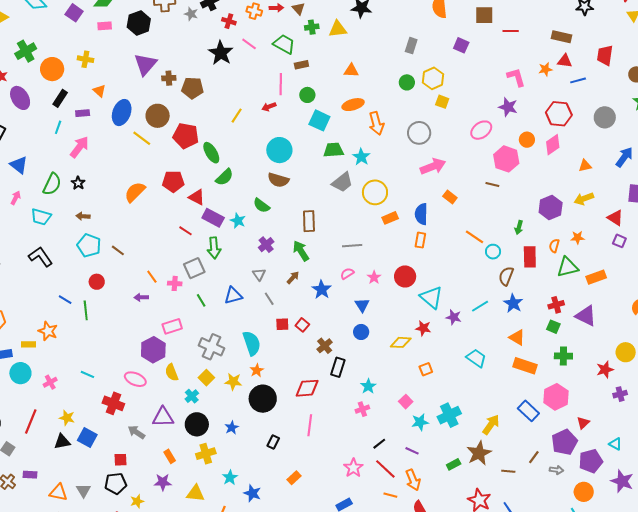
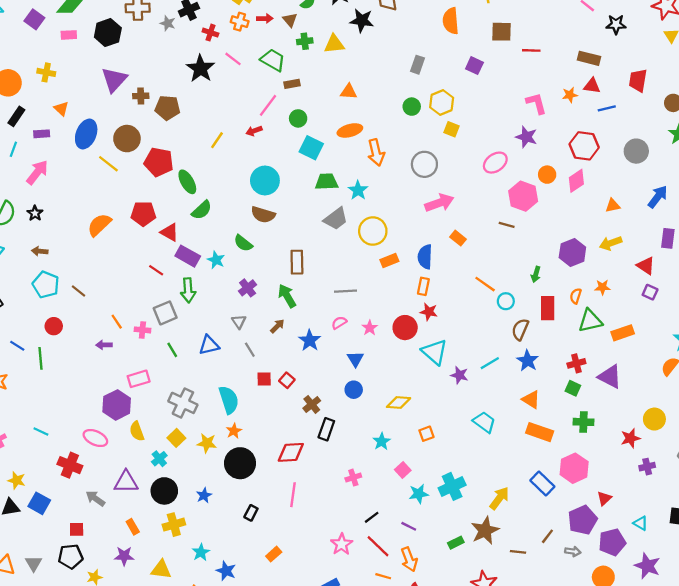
pink line: (281, 84) -> (268, 105), turned 35
red star: (423, 328) -> (429, 312), moved
cyan star: (368, 386) -> (382, 441), moved

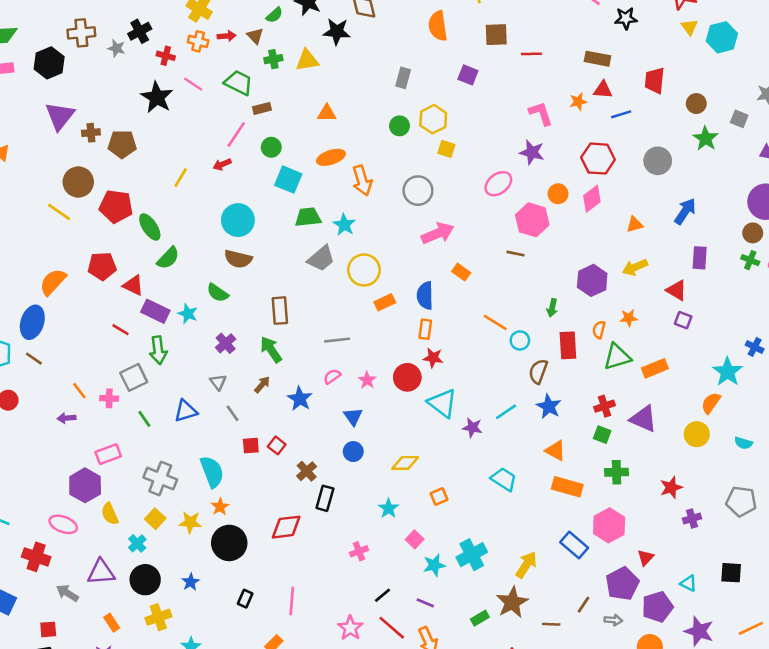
blue ellipse: (86, 134) -> (32, 322), moved
yellow circle: (654, 419) -> (697, 434), moved
pink line: (293, 495) -> (292, 601), moved

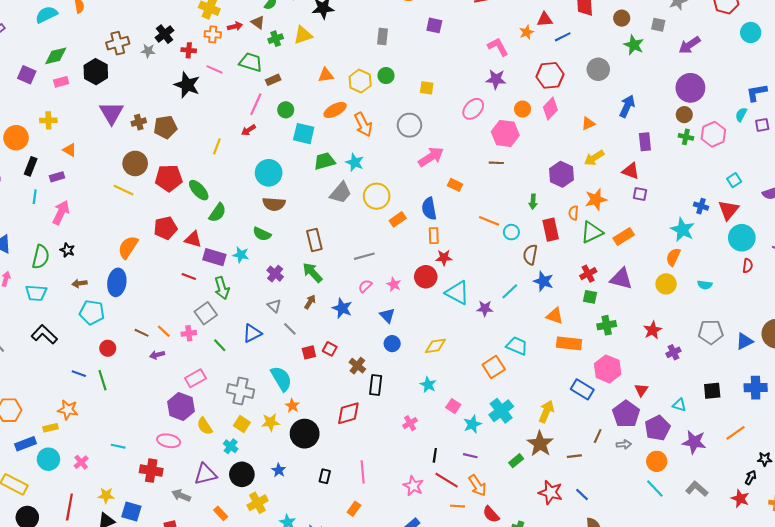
yellow hexagon: (433, 119) -> (360, 81), moved
orange star: (629, 318) -> (596, 199), size x1.5
brown line: (34, 359) -> (142, 333), moved
orange square: (439, 496) -> (494, 367), moved, size x1.5
black line: (383, 595) -> (435, 455), turned -32

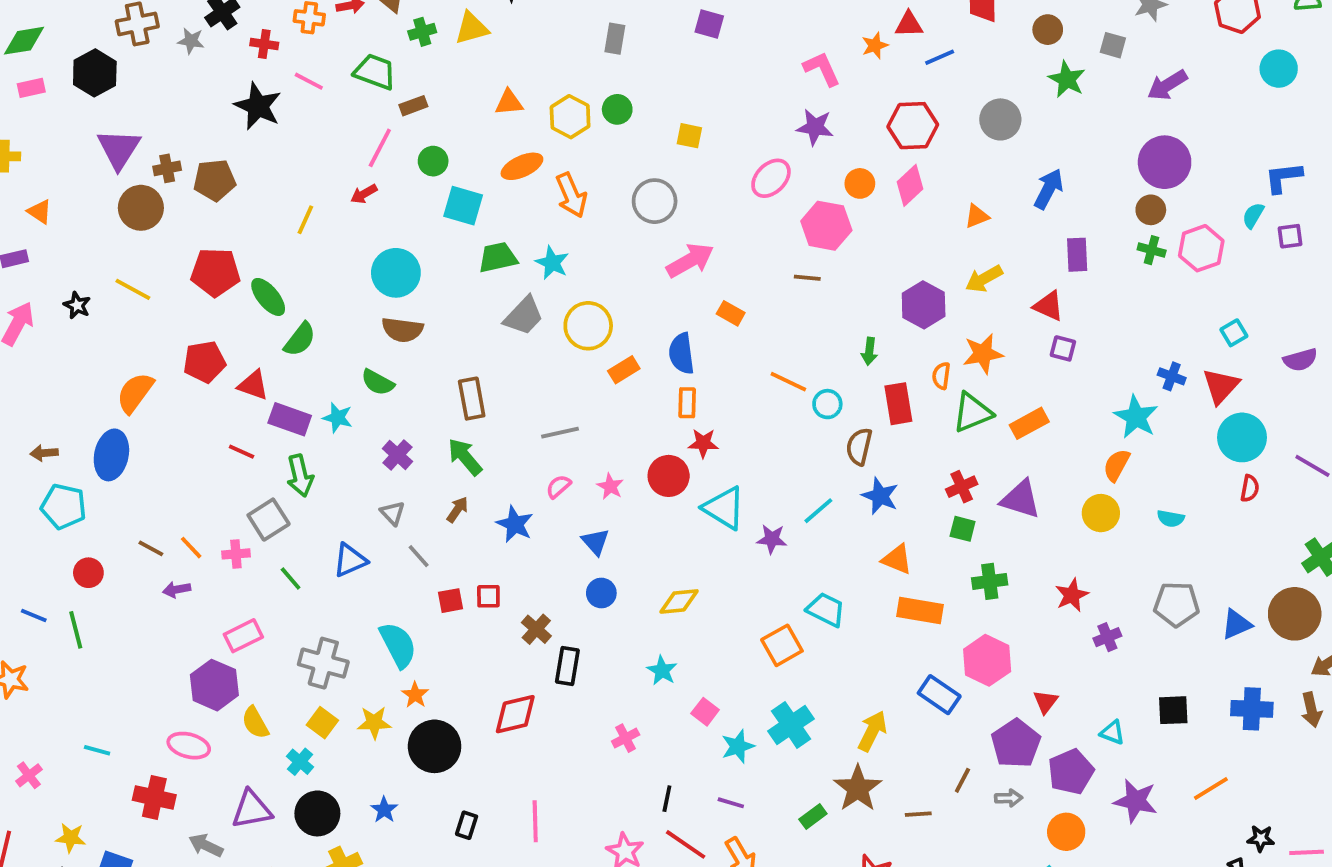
brown circle: (135, 163) -> (141, 208), moved
black star: (67, 250) -> (77, 305), moved
red square: (330, 349) -> (488, 596), turned -32

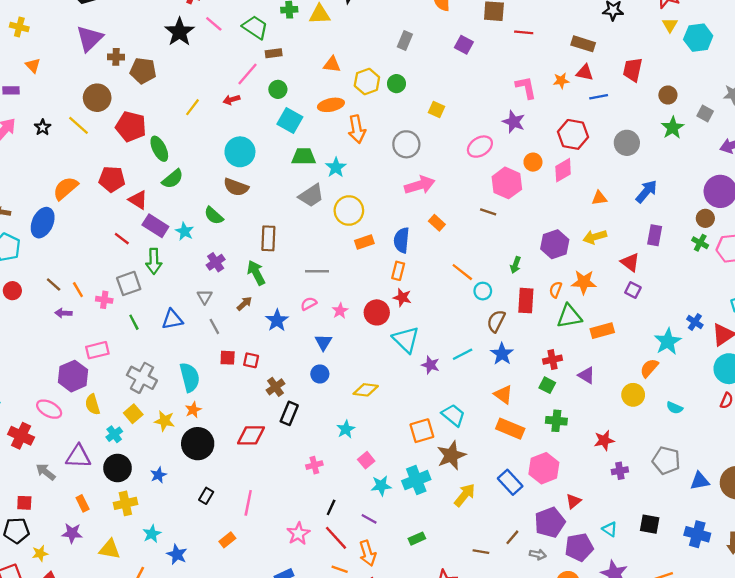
brown circle: (141, 208) -> (97, 98), moved
purple triangle: (1021, 499) -> (586, 375), size x0.7
brown star: (858, 788) -> (451, 455), moved

